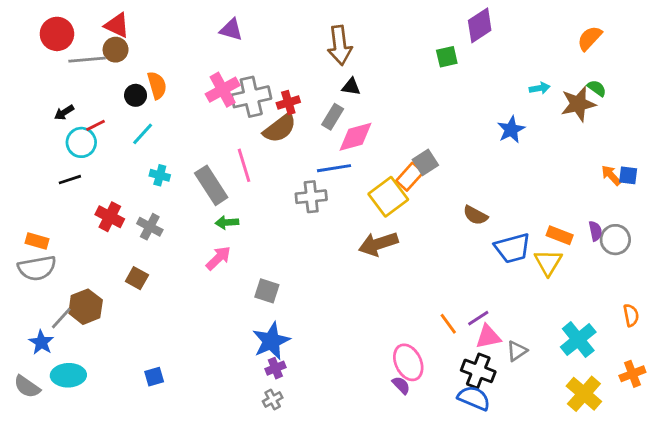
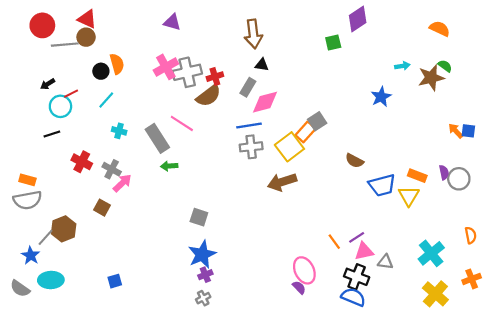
orange semicircle: (590, 38) -> (440, 29), turned 72
pink line: (244, 165) -> (182, 123), turned -40
gray cross: (311, 197) -> (251, 147), moved
pink arrow: (218, 258) -> (122, 183), moved
gray triangle: (517, 351) -> (385, 262), turned 42

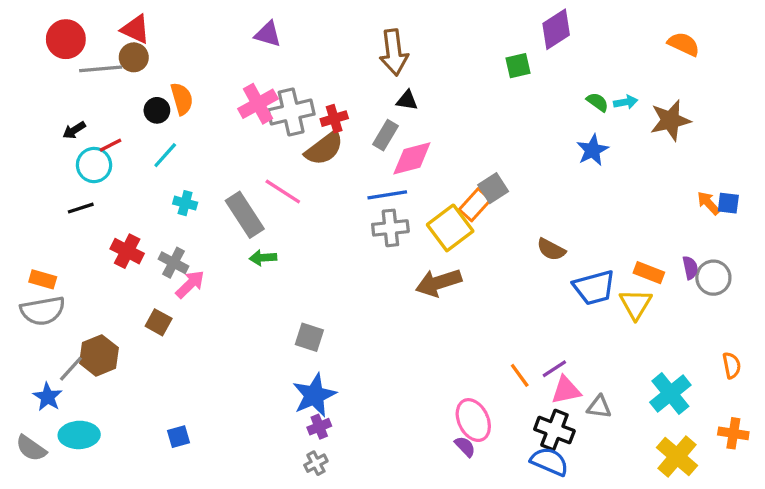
green semicircle: (445, 66) -> (597, 102), moved
orange cross: (472, 279) -> (733, 433), turned 30

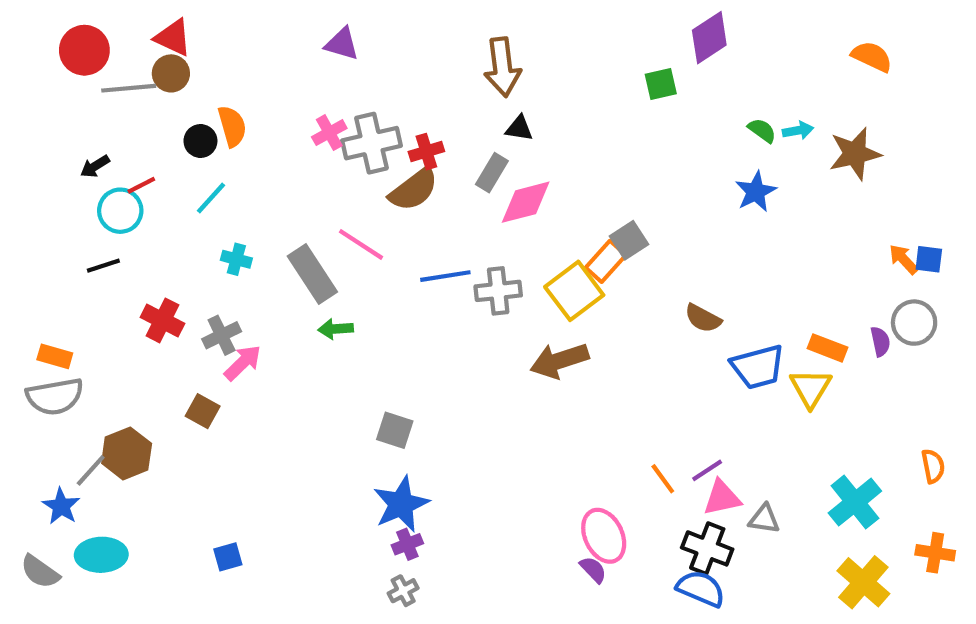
pink cross: (258, 104) -> (329, 133), size x0.7
blue line: (387, 195) -> (445, 276), moved
gray cross: (174, 263) -> (222, 335), turned 36
gray circle: (713, 278) -> (914, 323), moved

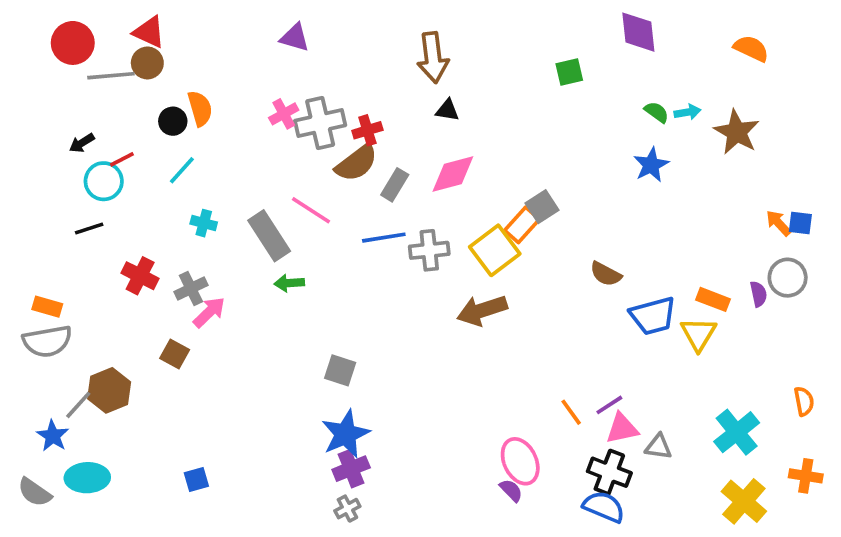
purple diamond: (709, 38) -> (638, 32), moved, turned -63
brown star: (855, 154) -> (737, 132), turned -30
gray rectangle: (492, 173) -> (395, 185), moved
purple cross: (407, 544) -> (351, 469), size x1.4

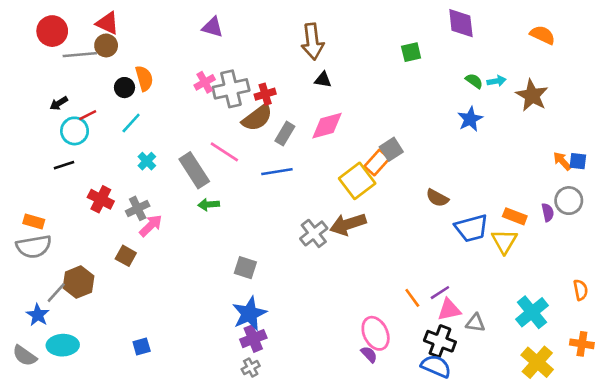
cyan cross: (204, 223) -> (147, 161), turned 30
gray cross: (429, 250) -> (314, 233), moved, turned -32

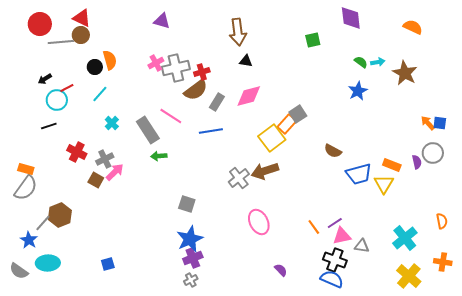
gray semicircle: (34, 247) -> (26, 188), turned -44
brown square: (126, 256) -> (96, 180), moved
pink ellipse: (376, 333) -> (259, 222), moved

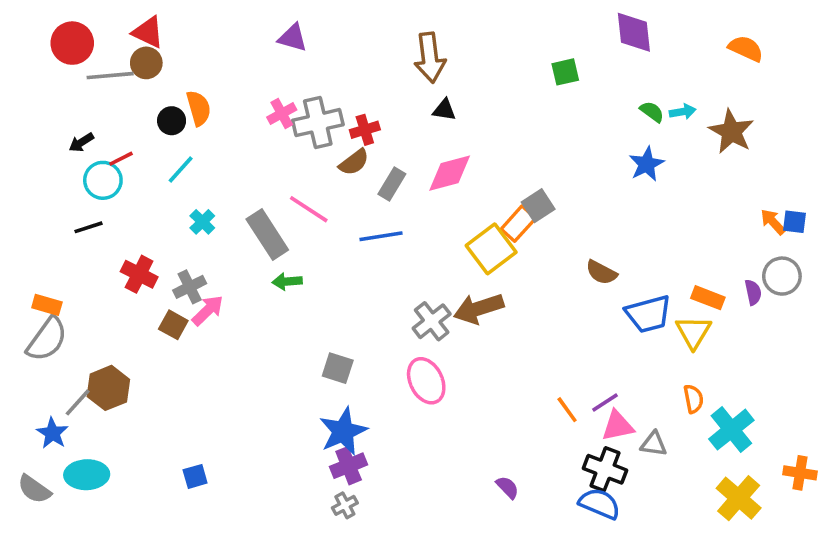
brown semicircle: (196, 90) -> (354, 162), size x0.7
orange semicircle: (442, 221) -> (693, 399), moved
pink ellipse: (259, 222) -> (426, 381), moved

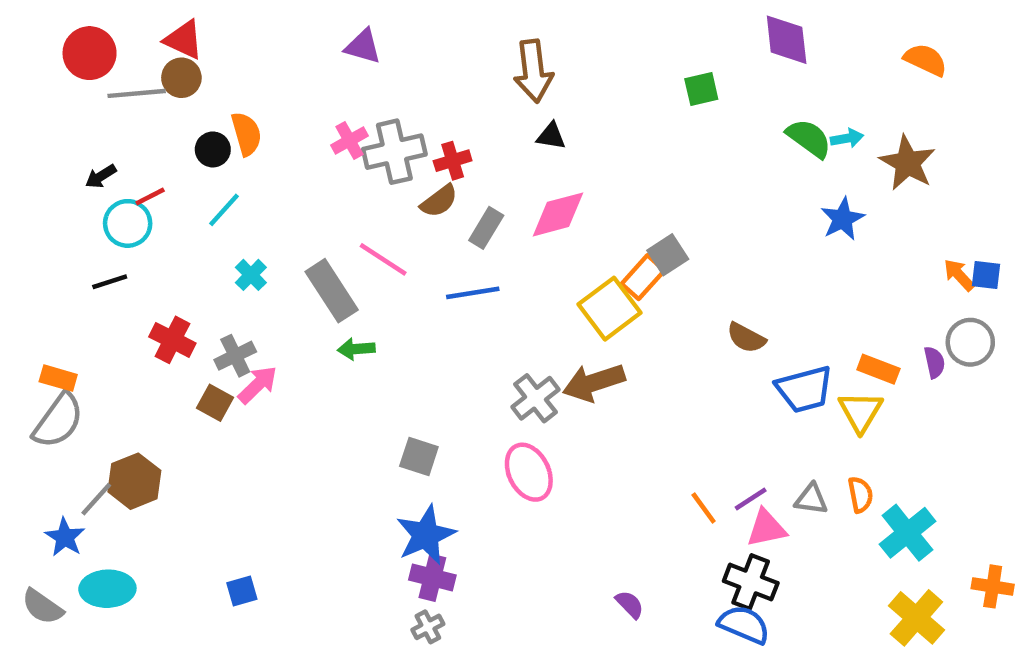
green semicircle: (652, 112) -> (809, 138), size x1.5
blue star: (647, 164) -> (843, 219), moved
gray triangle: (654, 444) -> (811, 499), moved
purple cross: (349, 466) -> (432, 578), turned 36

